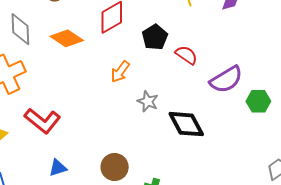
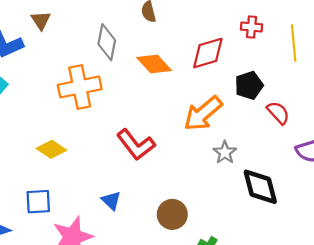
orange arrow: (120, 72) -> (203, 114), size x1.6
red L-shape: (43, 121) -> (136, 145), moved
blue triangle: (58, 168) -> (111, 201), turned 48

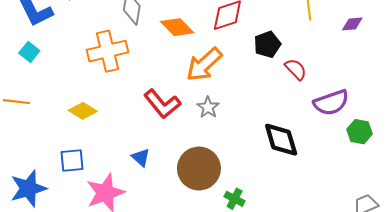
orange arrow: (203, 114) -> (204, 64), moved
gray star: (225, 152) -> (208, 107), moved
brown circle: (172, 214) -> (199, 169), size x1.5

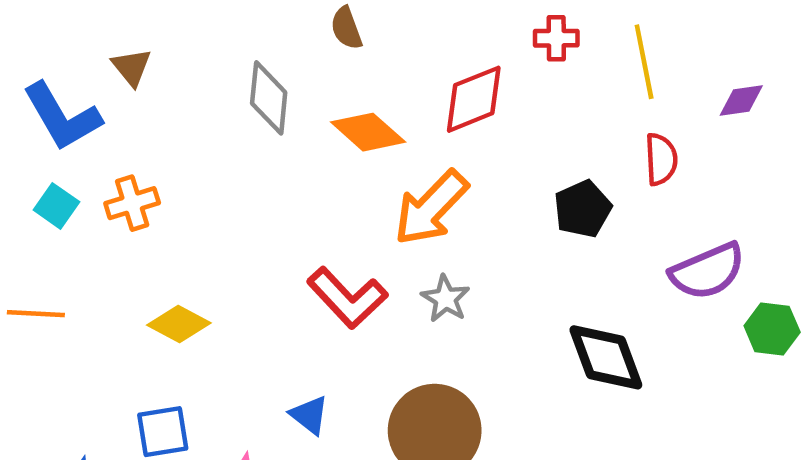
black pentagon: (267, 44) -> (583, 209), moved
orange cross: (108, 51) -> (132, 203), moved, size x0.6
red semicircle: (296, 69) -> (661, 159), moved, turned 45

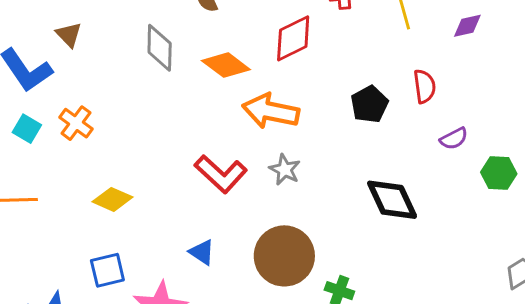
red semicircle: (661, 159) -> (424, 86), moved
orange cross: (132, 203) -> (76, 123), turned -32
orange arrow: (431, 208) -> (271, 111), turned 62
purple semicircle: (707, 271) -> (454, 139), size x0.6

